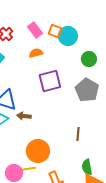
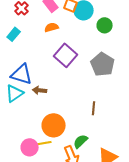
green circle: (89, 59) -> (105, 25), moved
purple square: (50, 81) -> (66, 55), turned -35
green semicircle: (87, 167) -> (81, 141), moved, turned 56

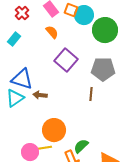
green circle: (105, 25) -> (105, 30), size x1.6
orange semicircle: (52, 27) -> (52, 32), turned 64
gray pentagon: (103, 64) -> (103, 69), turned -30
brown line: (94, 108) -> (91, 94), moved

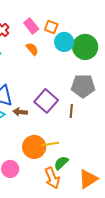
cyan circle: (84, 15) -> (64, 42), moved
purple square: (66, 60) -> (46, 101), moved
yellow line: (43, 148) -> (50, 144), moved

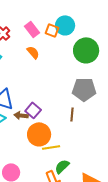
cyan circle: (64, 42) -> (65, 25), moved
purple square: (46, 101) -> (33, 110), moved, size x0.7
orange circle: (34, 147) -> (39, 134), moved

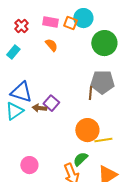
pink rectangle: (32, 29) -> (50, 22), turned -42
brown line: (72, 114) -> (90, 93), moved
orange circle: (39, 134) -> (87, 130), moved
yellow line: (51, 147) -> (103, 140), moved

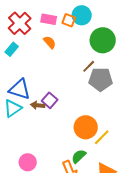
red cross: (21, 26) -> (20, 23), size x1.6
brown line: (90, 93) -> (89, 66), moved, turned 40
yellow line: (103, 140) -> (102, 137), turned -36

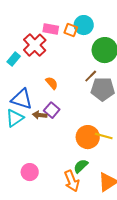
red cross: (20, 23) -> (35, 45), moved
orange semicircle: (50, 42) -> (52, 83), moved
yellow line: (102, 137) -> (104, 136), moved, turned 60

